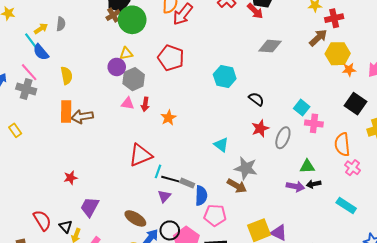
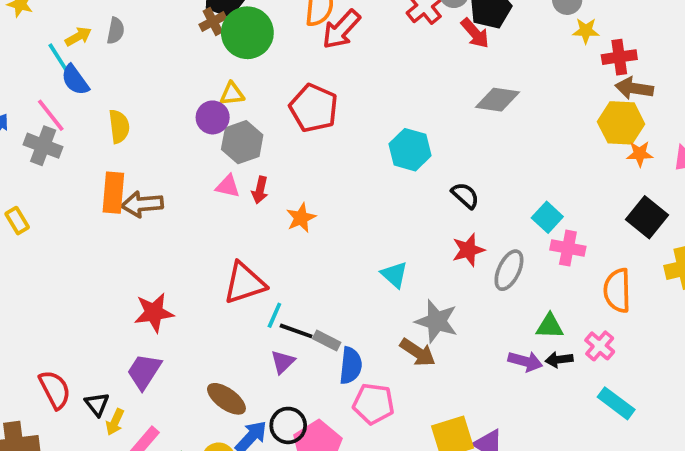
brown arrow: (318, 38) -> (634, 88), moved, turned -132
pink cross: (353, 168) -> (600, 346), moved
red star: (71, 178) -> (154, 313), moved, size x1.5

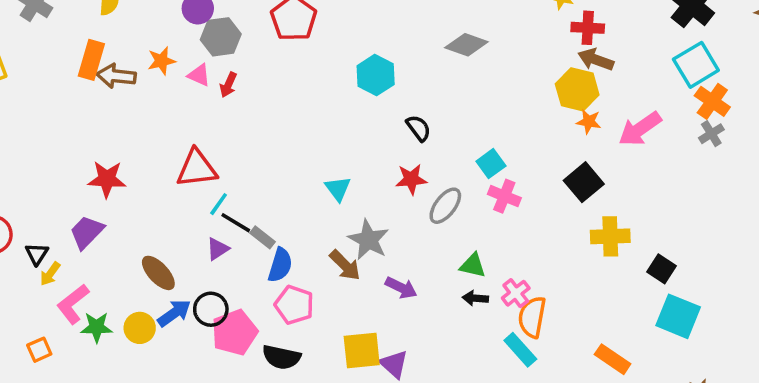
orange star: (301, 218) -> (162, 61), moved
orange semicircle: (617, 290) -> (532, 317), moved
purple arrow: (525, 361) -> (401, 288), moved

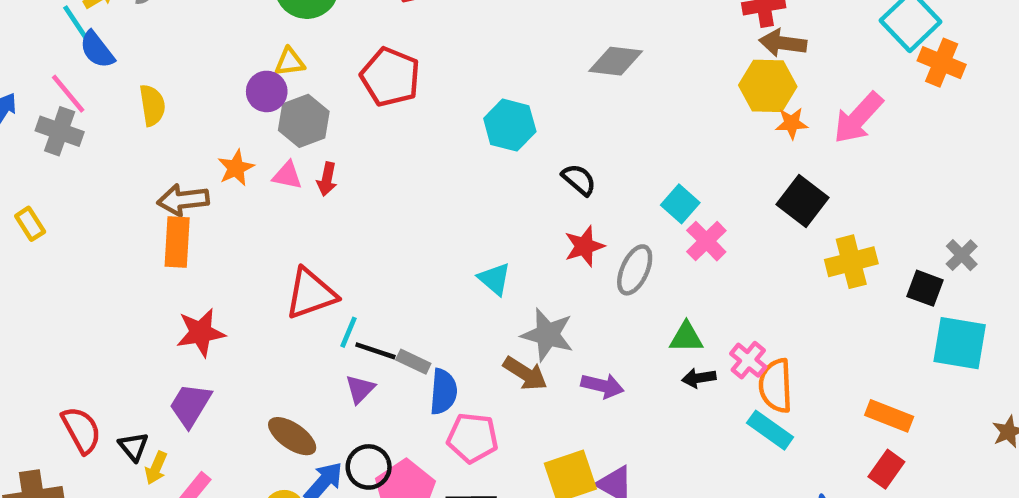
orange rectangle: (91, 60) -> (177, 242), moved
gray cross: (711, 134) -> (962, 255), moved
pink cross: (504, 196) -> (706, 241), turned 36

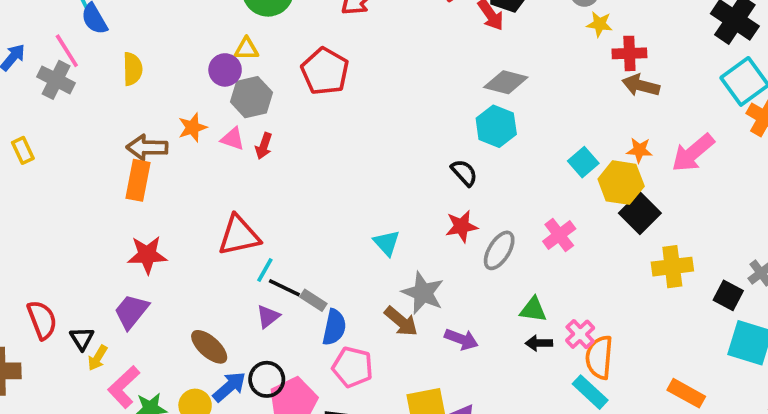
yellow hexagon: (768, 86) -> (621, 183), moved
cyan hexagon: (510, 125) -> (496, 126), moved
cyan square: (680, 204) -> (583, 162), moved

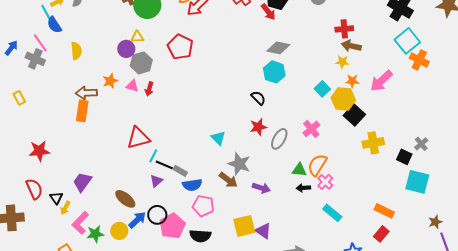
yellow star: (599, 24) -> (342, 62), moved
red star: (147, 255) -> (39, 151), moved
blue semicircle: (334, 327) -> (192, 185), turned 72
orange semicircle: (599, 357) -> (317, 165), moved, turned 30

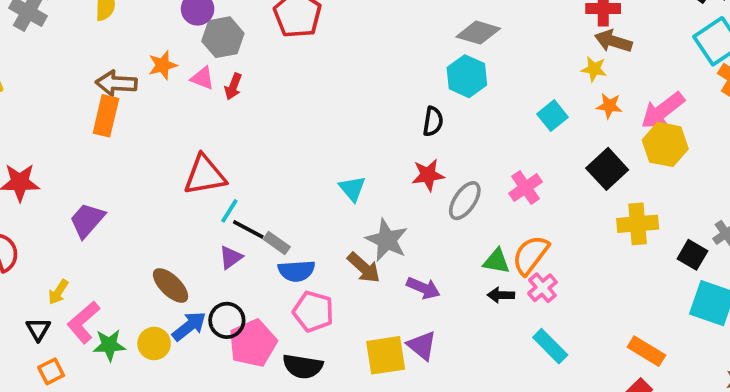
black semicircle: (258, 98) -> (433, 121), turned 49
yellow hexagon: (343, 99) -> (665, 144), moved
purple trapezoid: (82, 182) -> (87, 220), moved
black triangle: (56, 198) -> (38, 329), moved
purple triangle: (263, 231) -> (422, 346), moved

